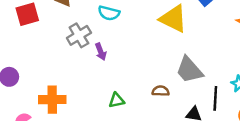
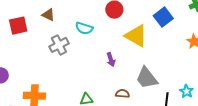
purple arrow: (101, 52) -> (111, 60), moved

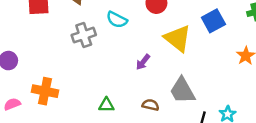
purple arrow: (111, 60) -> (143, 62), turned 48

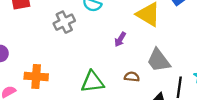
green triangle: (106, 105) -> (92, 82), size x1.6

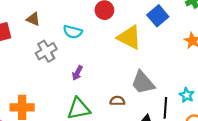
purple arrow: (120, 39) -> (77, 73), moved

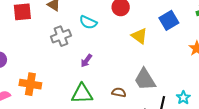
yellow triangle: (129, 37) -> (139, 36), size x0.7

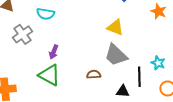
yellow triangle: (139, 36) -> (115, 27), moved
green triangle: (82, 94) -> (49, 75), moved, turned 45

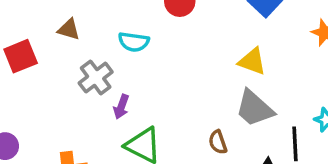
purple arrow: (54, 52) -> (121, 107), moved
brown semicircle: (94, 74) -> (218, 142), turned -104

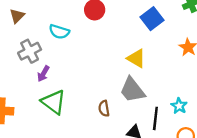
brown triangle: (69, 29) -> (17, 16), turned 49

